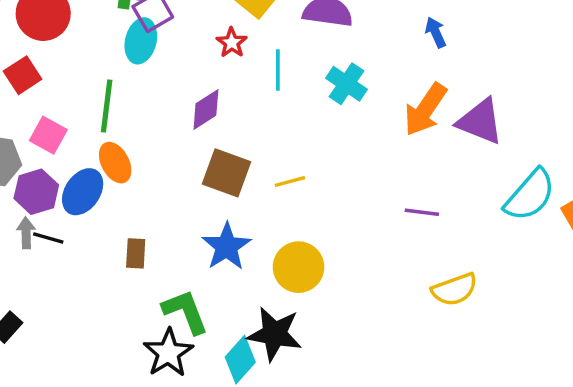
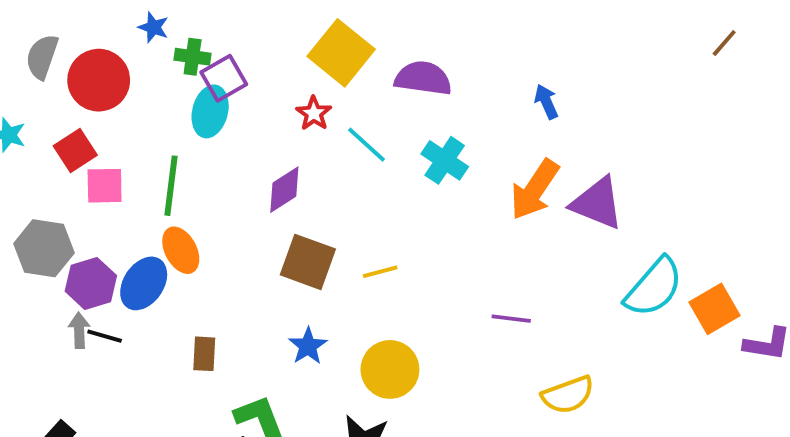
cyan line: (278, 70) -> (366, 145), turned -48
pink square: (48, 135) -> (105, 186), moved, turned -30
purple line: (422, 212) -> (511, 319), moved
blue star: (227, 247) -> (308, 346), size x0.7

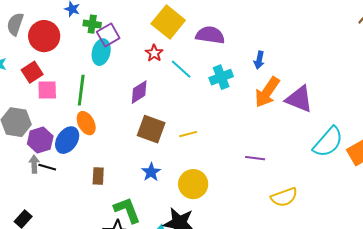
blue arrow: (546, 102) -> (259, 60), moved, turned -144
cyan cross: (445, 160) -> (221, 77), turned 35

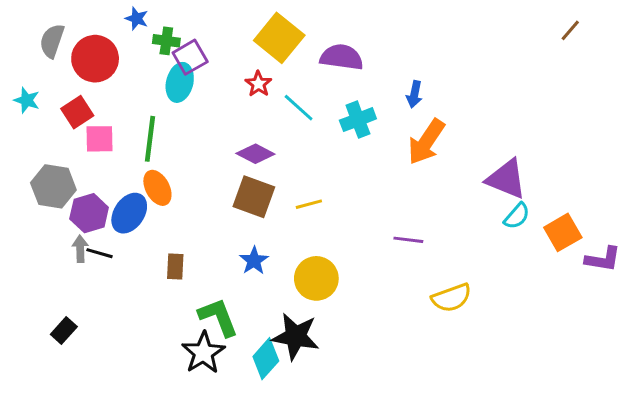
purple diamond: (139, 92) -> (255, 154), moved, turned 60
purple triangle: (299, 99) -> (506, 179), moved
cyan semicircle: (328, 142) -> (517, 216), size x0.6

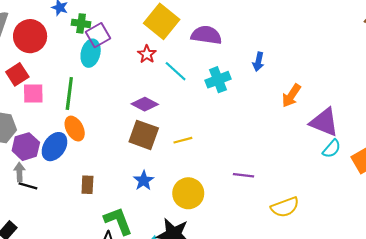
orange arrow: (426, 142) -> (291, 96), moved, size x0.7
purple line: (408, 240) -> (243, 175), moved
black line: (100, 253) -> (28, 186), moved

